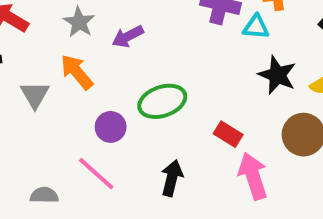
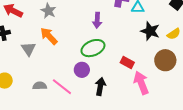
purple arrow: (128, 36) -> (97, 20), moved, turned -56
purple circle: (111, 127) -> (82, 70), moved
gray semicircle: (44, 195) -> (40, 86), moved

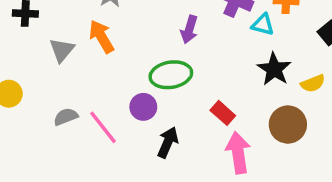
gray semicircle: (40, 86) -> (66, 117), turned -32

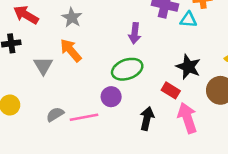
black star: (274, 69) -> (188, 67), moved
pink line: (103, 127) -> (84, 117), turned -52
black arrow: (168, 142) -> (147, 119), moved

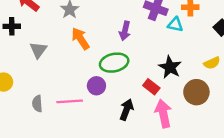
orange arrow: (71, 50) -> (80, 39), moved
gray semicircle: (55, 114) -> (37, 104), moved, turned -70

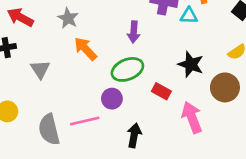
red rectangle: (151, 87) -> (161, 91), moved
gray semicircle: (37, 104) -> (49, 129), size x1.6
black arrow: (127, 110) -> (134, 135), moved

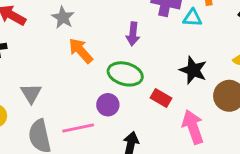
gray triangle: (40, 69) -> (31, 93), moved
green ellipse: (127, 69) -> (125, 74), turned 36

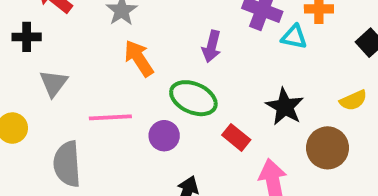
gray triangle: (31, 93) -> (54, 83), moved
pink line: (78, 128) -> (110, 117), moved

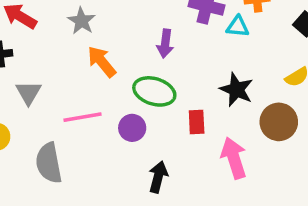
red rectangle: (236, 137) -> (197, 122), turned 55

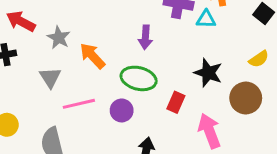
gray star: (82, 21) -> (59, 38), moved
gray triangle: (28, 93) -> (50, 77), moved
red rectangle: (197, 122) -> (176, 102), turned 30

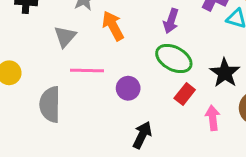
green ellipse: (139, 78) -> (174, 59), moved
pink arrow: (209, 131) -> (213, 118), moved, size x0.7

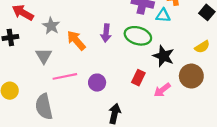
purple arrow: (171, 21) -> (106, 33), moved
green ellipse: (174, 59) -> (138, 36), moved
pink arrow: (213, 118) -> (162, 90), turned -108

